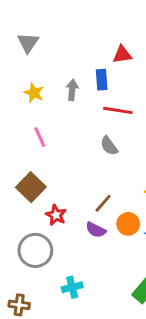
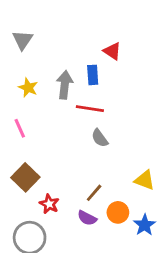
red triangle: (122, 54) -> (112, 51), turned 42
gray arrow: (72, 90) -> (65, 85), size x1.4
red line: (118, 110) -> (90, 109), moved
pink line: (40, 137) -> (20, 128), moved

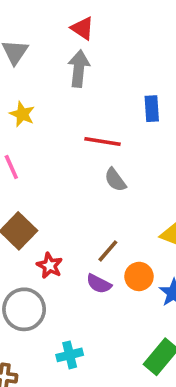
red triangle: (112, 51) -> (82, 28), moved
blue rectangle: (93, 75) -> (152, 109), moved
gray arrow: (65, 85) -> (79, 68), moved

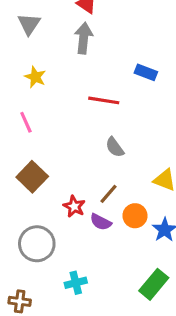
blue rectangle: (152, 109) -> (146, 72), turned -65
gray semicircle: (115, 180) -> (115, 147), moved
red star: (50, 266) -> (74, 206), moved

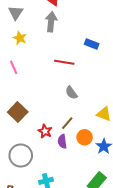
yellow star: (35, 77) -> (20, 38), moved
pink line: (26, 122) -> (14, 67), moved
purple semicircle: (101, 222) -> (62, 141), turned 56

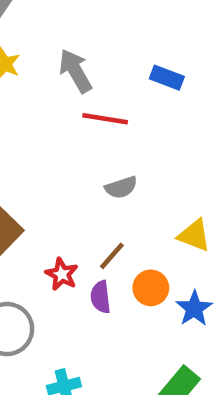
gray arrow: (51, 22) -> (75, 71), moved, turned -36
gray semicircle: (71, 93) -> (121, 187), turned -72

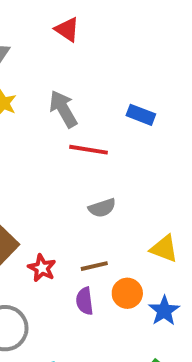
brown line: (112, 256) -> (94, 266), turned 36
red star: (62, 274) -> (42, 268), moved

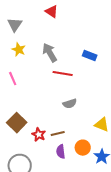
brown line: (94, 266) -> (58, 134), moved

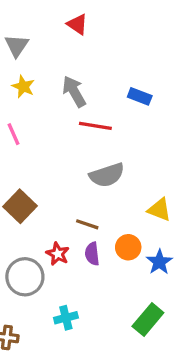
gray semicircle: (70, 104) -> (107, 175), size x1.5
brown line: (58, 134) -> (87, 224), turned 32
red star: (39, 135) -> (58, 254), moved

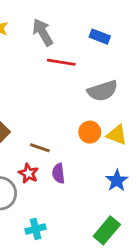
gray semicircle: (107, 175) -> (103, 91), moved
brown line: (87, 224) -> (40, 148), moved
orange circle: (128, 247) -> (90, 132), moved

